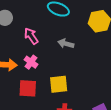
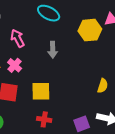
gray arrow: (66, 44) -> (53, 50), turned -112

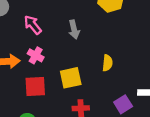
yellow semicircle: (103, 86) -> (107, 63), moved

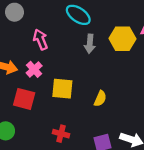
gray arrow: (74, 29) -> (90, 44), moved
yellow square: (71, 78) -> (62, 89), moved

